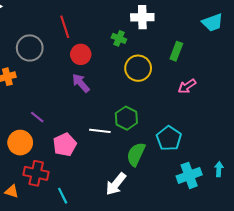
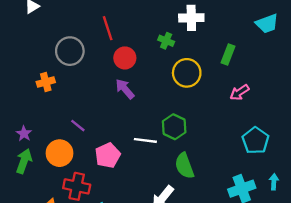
cyan pentagon: (169, 138) -> (256, 140), moved
green semicircle: (136, 154) -> (184, 166), turned -45

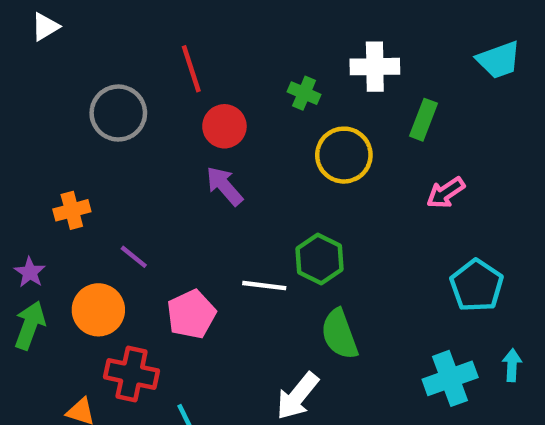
white cross: (191, 18) -> (375, 67), moved
orange cross: (46, 82) -> (72, 210), moved

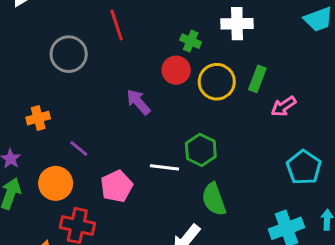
green rectangle: (423, 120) -> (257, 79), moved
red circle: (224, 126) -> (176, 70), moved

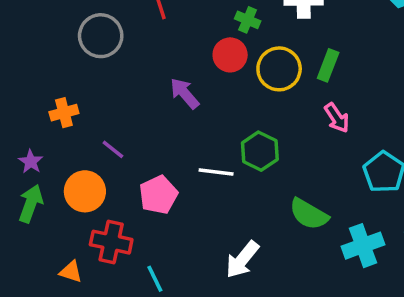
pink arrow: (284, 106) -> (337, 118), moved, turned -90
green semicircle: (214, 199) -> (309, 214), moved, turned -40

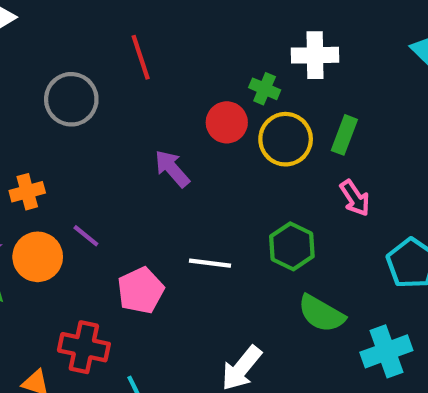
green cross: (248, 20) -> (265, 89), moved
green hexagon: (260, 151) -> (292, 246), moved
orange circle: (85, 191) -> (38, 257), moved

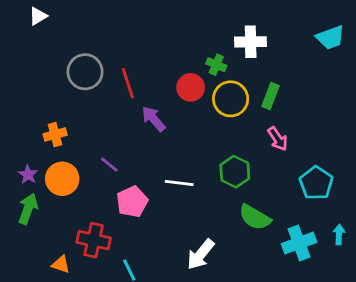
red line: (141, 57) -> (128, 83), moved
purple line: (86, 236) -> (109, 164), moved

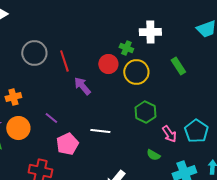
green rectangle: (271, 96) -> (178, 66), moved, turned -54
pink arrow: (278, 139) -> (169, 134), moved
green hexagon: (235, 172) -> (145, 112), moved
green semicircle: (255, 217) -> (153, 155), size x0.6

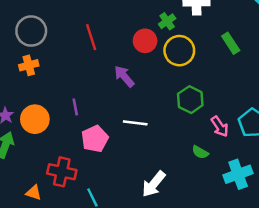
green cross: (126, 48) -> (167, 21), turned 32
gray circle: (34, 53) -> (31, 31), moved
purple arrow: (82, 86) -> (124, 76), moved
orange cross: (13, 97) -> (29, 65), moved
purple line: (51, 118) -> (75, 107), turned 40

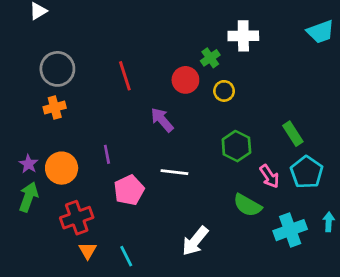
green rectangle: (231, 43) -> (293, 134), moved
yellow circle: (179, 51) -> (224, 91), size x0.6
green semicircle: (200, 152) -> (247, 205), size x1.5
red cross: (62, 172) -> (77, 218), moved, turned -32
orange triangle: (34, 193) -> (88, 251), moved, turned 42

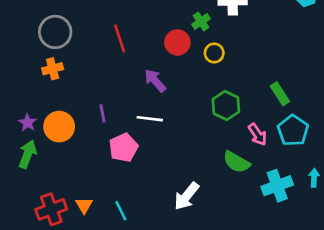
white line: (174, 172) -> (150, 119), moved
red cross: (77, 218) -> (51, 209), moved

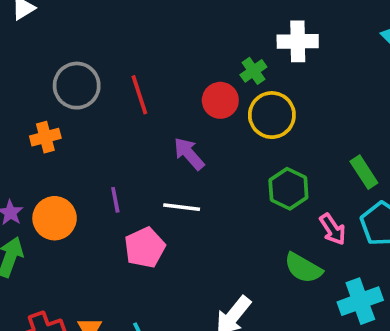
gray circle: (55, 32) -> (77, 86), moved
yellow circle: (214, 53) -> (272, 115), size x1.6

